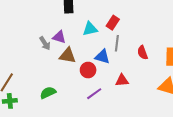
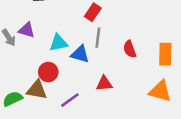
cyan triangle: (90, 29) -> (58, 43), moved
brown triangle: (67, 56) -> (37, 90), moved
red circle: (88, 70) -> (48, 72), moved

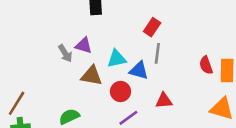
red semicircle: (130, 49) -> (206, 65), moved
red circle: (48, 72) -> (120, 92), moved
brown triangle: (37, 90) -> (92, 76), moved

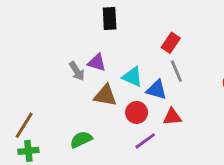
gray line: (157, 53) -> (176, 71), turned -30
cyan triangle: (117, 59) -> (132, 77), turned 36
red triangle: (164, 101) -> (172, 117), moved

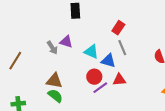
brown triangle: (105, 95) -> (54, 81), moved
brown line: (24, 125) -> (15, 61), moved
green semicircle: (81, 140) -> (55, 96), turned 63
purple line: (145, 141) -> (100, 88), moved

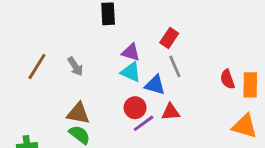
purple triangle: (66, 42) -> (131, 52), moved
brown line: (15, 61) -> (37, 66), moved

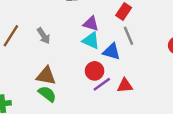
red triangle: (171, 112) -> (125, 85), moved

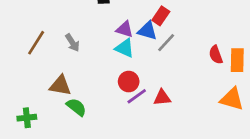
gray line: (128, 36) -> (166, 43), turned 66
blue triangle: (112, 51) -> (147, 31), moved
brown triangle: (46, 76) -> (60, 86), moved

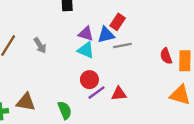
blue triangle: (147, 31) -> (106, 35), turned -30
gray line: (166, 43) -> (122, 45), turned 36
brown triangle: (60, 86) -> (26, 102), moved
green semicircle: (76, 107) -> (65, 110), moved, turned 30

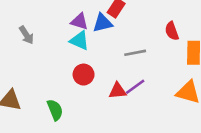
gray line: (122, 45) -> (135, 53), moved
red semicircle: (166, 56) -> (172, 31), moved
purple line: (97, 93) -> (135, 87), moved

